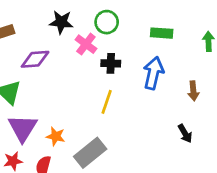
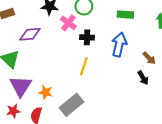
brown arrow: (193, 91) -> (149, 58), turned -40
black arrow: (185, 134) -> (143, 78), moved

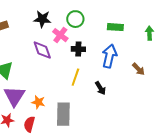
purple diamond: (30, 34) -> (42, 50), moved, turned 75
black arrow: (143, 78) -> (100, 88), moved
gray rectangle: (71, 105) -> (63, 114), turned -50

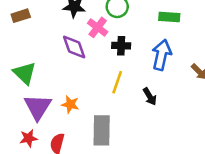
orange star: (38, 102) -> (70, 104), moved

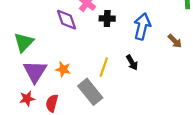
green triangle: (25, 73) -> (24, 42), turned 30
yellow line: (117, 82) -> (104, 67), moved
gray rectangle: (102, 130) -> (90, 92), turned -40

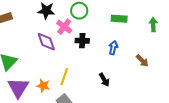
blue arrow: (142, 26) -> (113, 48), size x0.6
yellow line: (104, 67) -> (64, 77), moved

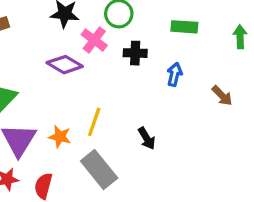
black cross: (82, 41) -> (135, 53), moved
purple diamond: (46, 42) -> (65, 65), turned -40
black arrow: (104, 80) -> (147, 138), moved

